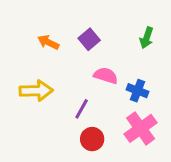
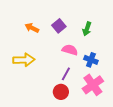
green arrow: (147, 38) -> (87, 29), moved
purple line: (82, 109) -> (66, 74), moved

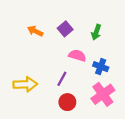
yellow arrow: (24, 60) -> (25, 84), moved
purple line: (66, 74) -> (62, 79), moved

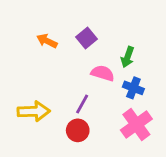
green arrow: (96, 32) -> (128, 57), moved
red circle: (67, 102) -> (78, 130), moved

